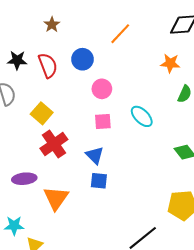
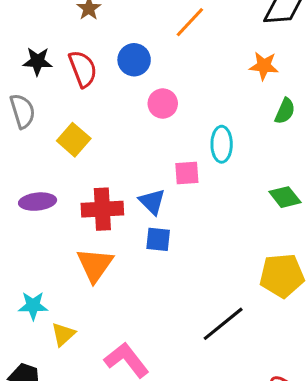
cyan ellipse: (142, 116) -> (222, 144), turned 45
pink square: (103, 122) -> (187, 173), moved
red cross: (54, 144) -> (102, 209), moved, turned 32
purple ellipse: (24, 179) -> (38, 202), moved

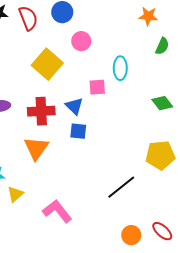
yellow square: (74, 140) -> (47, 64), moved, size x1.4

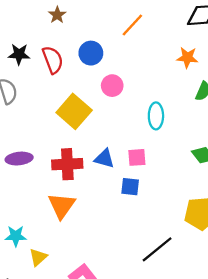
pink square: (97, 87) -> (137, 157), moved
blue triangle: (74, 106) -> (104, 159), turned -30
blue square: (78, 131) -> (130, 187), moved

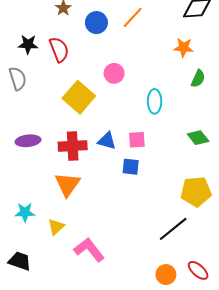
blue circle: (91, 53) -> (96, 23), moved
black line: (157, 249) -> (173, 229), moved
yellow triangle: (38, 257) -> (56, 227), moved

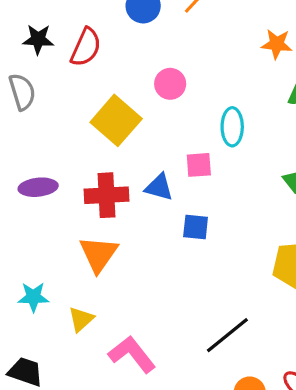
red semicircle: (59, 50) -> (86, 47), turned 45
pink square: (137, 140) -> (199, 165), moved
black line: (173, 229) -> (227, 335), moved

